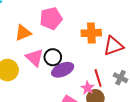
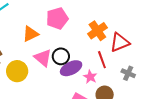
orange cross: (91, 33) -> (97, 31), turned -30
red line: (98, 78) -> (102, 60), moved
pink star: (88, 88) -> (90, 77), moved

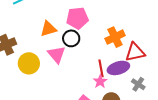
black circle: (61, 56) -> (71, 38), moved
red line: (102, 60) -> (101, 68), moved
purple ellipse: (71, 68) -> (118, 68), moved

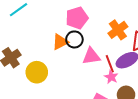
orange triangle: (48, 29) -> (60, 42), moved
pink triangle: (57, 54) -> (91, 56), moved, turned -48

